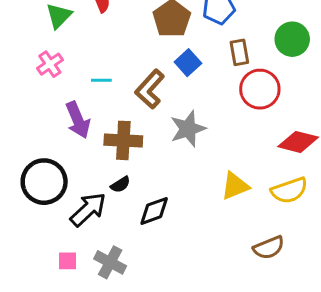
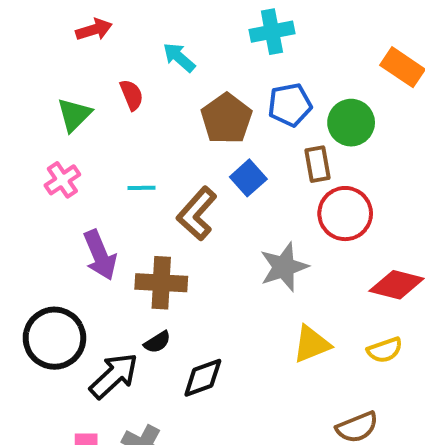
green circle: (292, 39) -> (351, 123), moved
cyan line: (101, 80) -> (141, 188), moved
gray star: (188, 129) -> (284, 267), moved
yellow semicircle: (289, 190) -> (385, 350), size x0.7

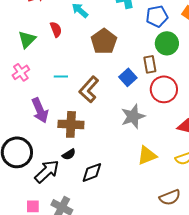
blue pentagon: (290, 105) -> (157, 16), moved
blue square: (248, 178) -> (128, 77), moved

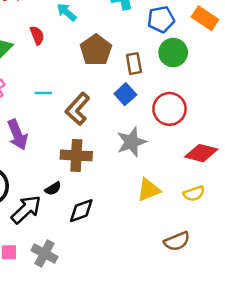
brown rectangle: (150, 64) -> (134, 64), moved
brown cross: (71, 124) -> (76, 155), moved

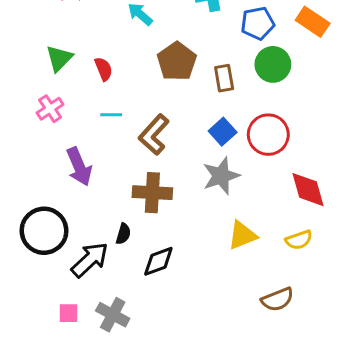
red semicircle: (37, 35) -> (104, 69), moved
blue square: (125, 94) -> (223, 132), moved
red diamond: (201, 153) -> (308, 190), turned 60
black semicircle: (53, 189) -> (123, 234), turned -42

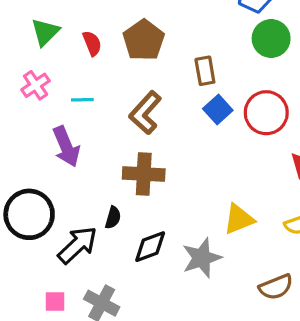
brown pentagon: (177, 61) -> (144, 40), moved
brown rectangle: (224, 78) -> (205, 71), moved
cyan line: (111, 115) -> (82, 100), moved
gray star: (221, 176) -> (202, 258), moved

